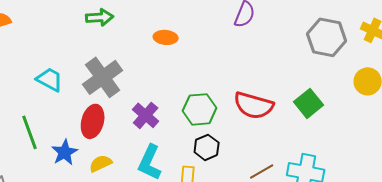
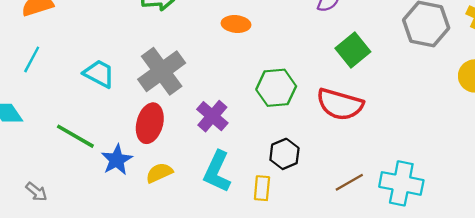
green square: (309, 103) -> (353, 50), moved
green hexagon: (200, 109) -> (276, 88), moved
green line: (30, 132) -> (75, 136), turned -40

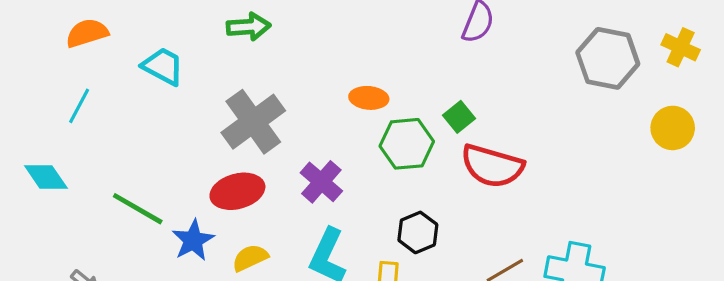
orange ellipse: (236, 24) -> (369, 98), moved
green square: (353, 50) -> (459, 117), moved, size x0.7
cyan trapezoid: (99, 74) -> (163, 66), moved
red ellipse: (150, 123) -> (237, 191), turned 60

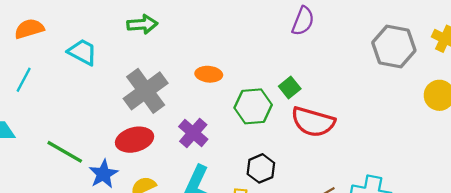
orange ellipse: (369, 98) -> (209, 74), moved

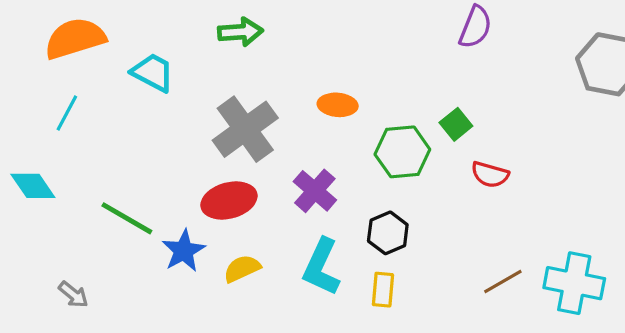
orange semicircle: (29, 29) -> (75, 38), size x1.4
red semicircle: (313, 122) -> (490, 175), size x0.6
black hexagon: (261, 168) -> (388, 233), moved

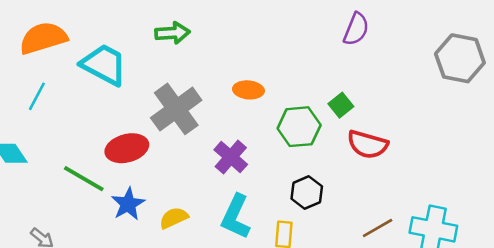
cyan trapezoid: (153, 72) -> (104, 65), size x1.4
red semicircle: (490, 175) -> (367, 144), size x1.4
red ellipse: (229, 200) -> (127, 148), moved
black hexagon: (388, 233) -> (307, 193), moved

